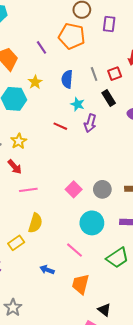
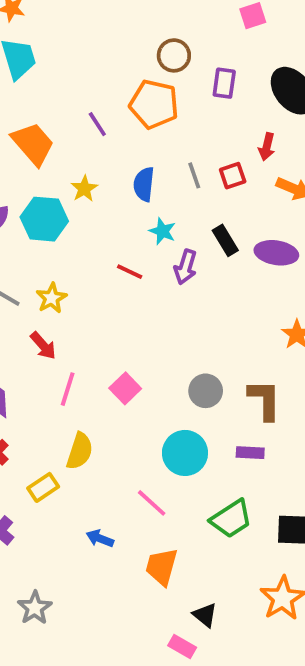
black rectangle: (109, 98) -> (225, 240), moved
pink square: (74, 189) -> (125, 388), moved
pink line: (28, 190) -> (68, 389), turned -66

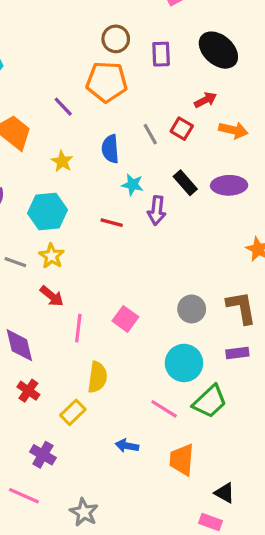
red arrow: (267, 147) -> (205, 100), turned -120
red square: (233, 176) -> (182, 129), turned -30
cyan hexagon: (44, 219) -> (48, 211), moved
green trapezoid: (231, 519) -> (210, 402), moved

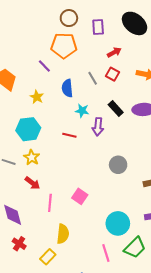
red arrow: (205, 100) -> (114, 52), moved
purple line: (63, 107) -> (44, 66), moved
gray circle: (192, 309) -> (118, 165), moved
pink line: (164, 409) -> (106, 253), turned 42

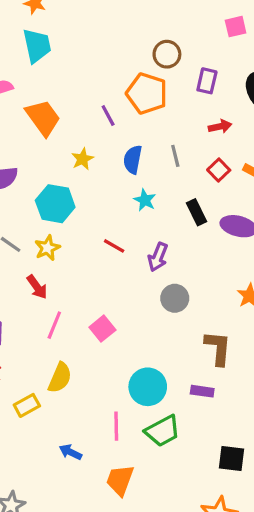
red square: (112, 74) -> (219, 170), moved
purple arrow: (98, 127) -> (158, 257), moved
red line: (69, 135) -> (114, 246), moved

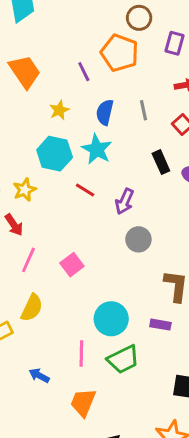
cyan star: (145, 200) -> (97, 149), moved, size x1.5
cyan hexagon: (55, 204) -> (55, 154), moved

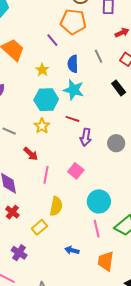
yellow star: (25, 190) -> (42, 126), moved
purple arrow: (124, 201) -> (86, 137), moved
cyan circle: (111, 319) -> (99, 201), moved

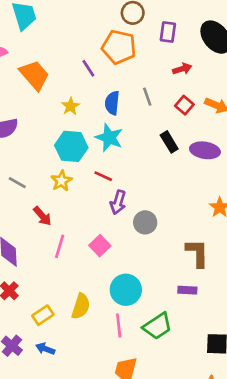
gray circle: (116, 143) -> (145, 222), moved
yellow semicircle: (56, 206) -> (81, 306), moved
blue arrow: (72, 250) -> (45, 349), moved

